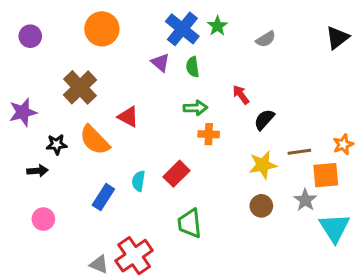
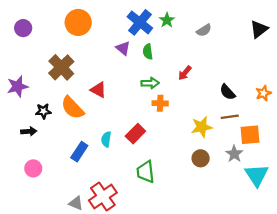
red arrow: (241, 95) -> (185, 73), turned -104
black semicircle: (264, 120) -> (228, 92), moved, turned -84
orange star: (343, 144) -> (263, 93), moved

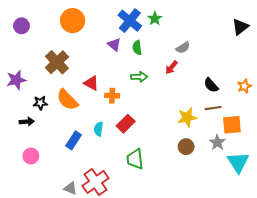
gray semicircle: (204, 30) -> (183, 48), moved
orange cross: (160, 103) -> (112, 96), moved

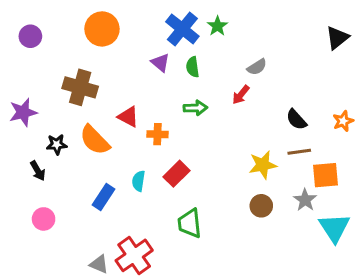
brown cross: (57, 62) -> (80, 87), turned -30
black arrow: (27, 122) -> (38, 171), turned 64

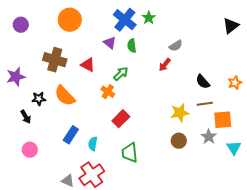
green arrow: (196, 108) -> (121, 74), moved, turned -42
red triangle: (128, 117) -> (88, 65), moved
orange cross: (158, 134) -> (108, 92), turned 32
cyan semicircle: (139, 181) -> (93, 144), moved
cyan triangle: (334, 228) -> (234, 148), moved, size x0.7

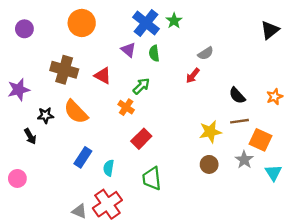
orange square: (223, 120) -> (261, 140), turned 30
pink circle: (30, 150) -> (17, 178), moved

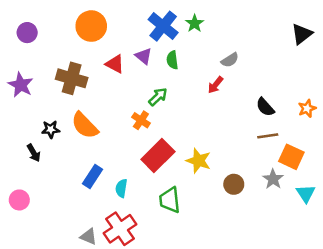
red triangle: (103, 76) -> (115, 64), moved
purple star: (19, 90) -> (21, 85), moved, turned -30
yellow star: (210, 132) -> (198, 161), moved, turned 30
red rectangle: (141, 139) -> (158, 156), size x1.4

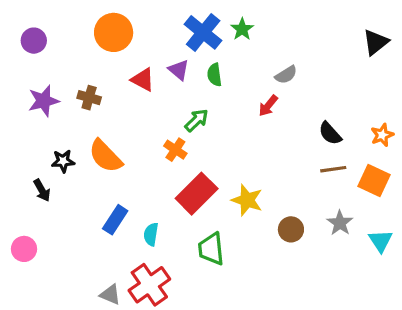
brown cross: (72, 78) -> (89, 98), size x0.6
purple star: (21, 85) -> (44, 101), moved, turned 30
orange square: (291, 157) -> (374, 181), moved

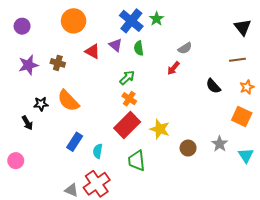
black triangle: (376, 42) -> (243, 27), turned -30
orange cross: (175, 150) -> (129, 99), moved
brown line: (333, 169) -> (237, 60), moved

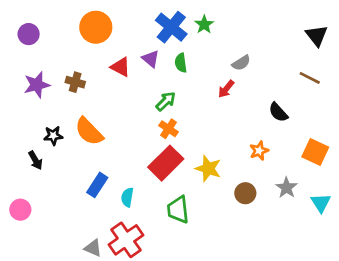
brown line: (237, 60) -> (310, 78), turned 35
orange star: (247, 87) -> (259, 151), moved

